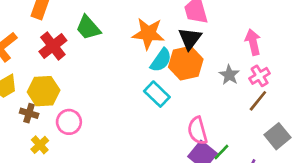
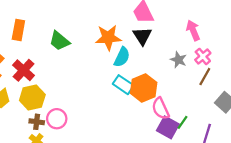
red cross: (53, 46) -> (24, 70), moved
orange hexagon: (186, 63) -> (144, 88), moved
brown cross: (29, 113) -> (37, 122), moved

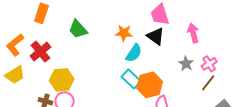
pink arrow: (193, 30) -> (193, 33), moved
black triangle: (142, 36) -> (156, 36), turned -30
orange star: (108, 38) -> (124, 33), size x0.7
yellow hexagon: (32, 98) -> (62, 80), moved

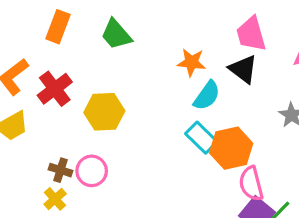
green trapezoid: (78, 29) -> (116, 34), moved
yellow hexagon: (62, 80) -> (104, 112), moved

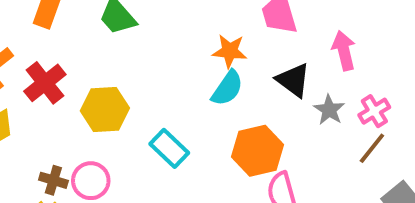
orange star: (191, 62) -> (230, 51), moved
black triangle: (243, 69) -> (293, 80), moved
cyan rectangle: (201, 138) -> (169, 148), moved

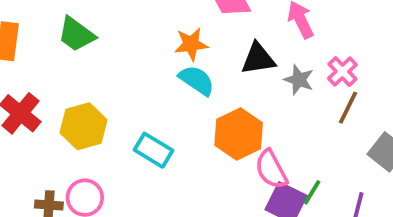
black triangle: (293, 80) -> (258, 59), turned -33
cyan semicircle: (227, 88) -> (197, 80), turned -78

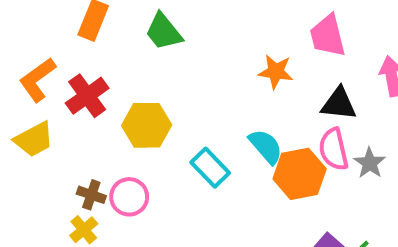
cyan semicircle: (197, 80) -> (266, 146), moved
gray star: (299, 80) -> (370, 163), moved
pink semicircle: (271, 169) -> (334, 149), moved

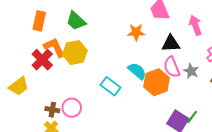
orange L-shape: (37, 80) -> (54, 47), moved, turned 110
yellow hexagon: (147, 125) -> (75, 53), moved

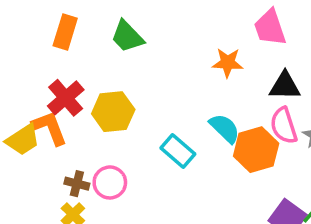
orange L-shape: (54, 47) -> (50, 128), moved
yellow hexagon: (75, 53) -> (113, 112), moved

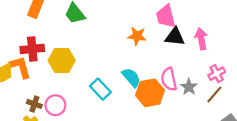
black triangle: (285, 86) -> (175, 37), moved
red cross: (66, 98) -> (32, 49), turned 30

